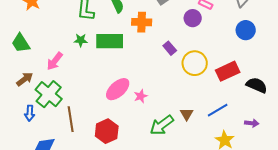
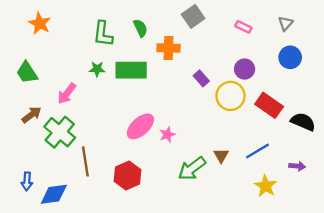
purple circle: (193, 18) -> (245, 69), moved
red rectangle: (228, 71) -> (269, 105), turned 60
blue arrow: (30, 113) -> (27, 181), moved

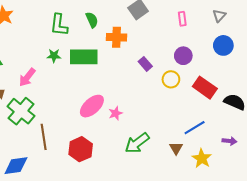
pink rectangle: (243, 27) -> (182, 19), turned 56
yellow circle: (230, 96) -> (171, 79), size x0.7
brown triangle: (221, 156) -> (176, 148), moved

